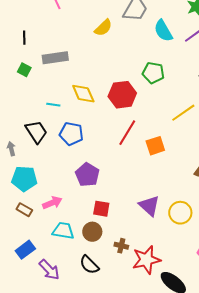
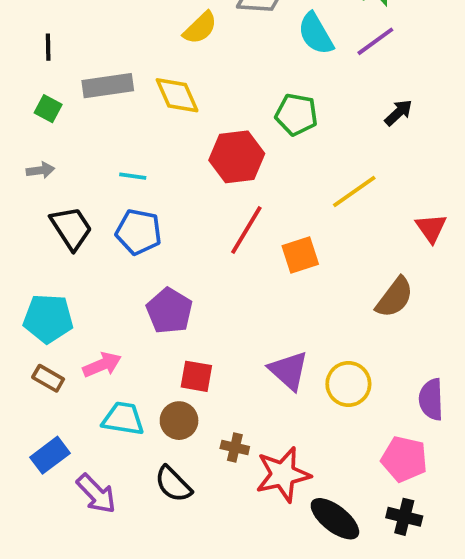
yellow diamond: (83, 94) -> (177, 95), moved
cyan line: (53, 105) -> (133, 176), moved
gray arrow: (11, 149) -> (40, 170), moved, turned 96

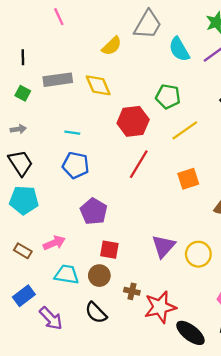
yellow line: (354, 191) -> (185, 130), moved
black trapezoid: (71, 228) -> (21, 163), moved
orange square: (300, 255) -> (188, 179), moved
cyan pentagon: (48, 319) -> (24, 200), moved
purple triangle: (289, 371) -> (163, 246), turned 30

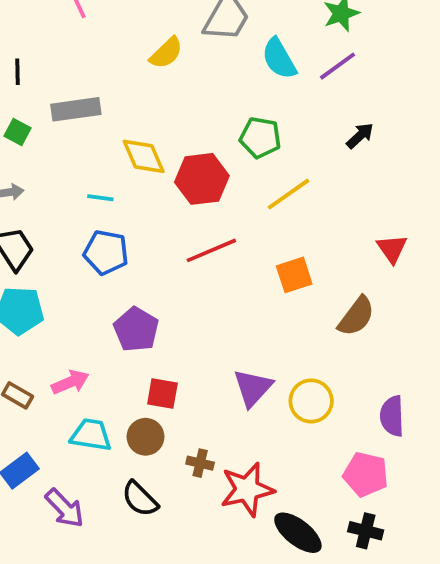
yellow diamond: (98, 85) -> (144, 156), moved
red line: (139, 164) -> (211, 250), turned 36

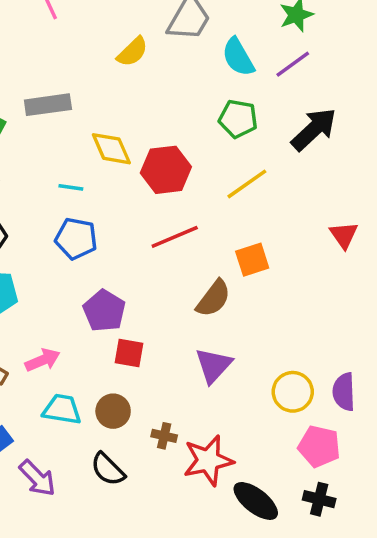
black arrow: (360, 136) -> (314, 129), size x1.8
green pentagon: (260, 138) -> (238, 119), moved
brown semicircle: (356, 316) -> (213, 298), moved
red square: (162, 393) -> (129, 353), moved
yellow circle: (311, 401) -> (293, 392), moved

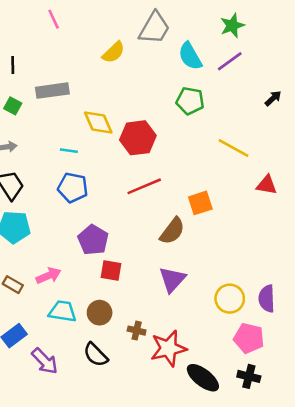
black arrow: (314, 129) -> (273, 98), moved, size x0.5
yellow line: (247, 184) -> (234, 148), moved, turned 64
red triangle: (344, 235) -> (267, 185), turned -45

